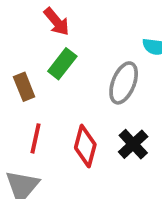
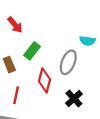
red arrow: (57, 22) -> (15, 25), moved
red diamond: (85, 146) -> (44, 80), moved

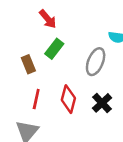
red arrow: (15, 25) -> (48, 19), moved
red diamond: (44, 80) -> (68, 99), moved

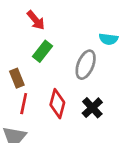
brown rectangle: (28, 64) -> (17, 78), moved

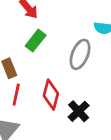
black cross: (92, 108) -> (79, 111), moved

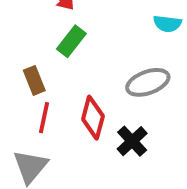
gray ellipse: (80, 54) -> (148, 82), moved, turned 48

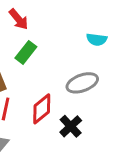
red diamond: (93, 118) -> (42, 109), turned 36

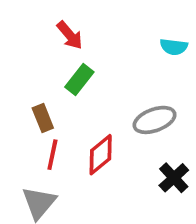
cyan semicircle: (97, 39) -> (174, 47), moved
black cross: (71, 126) -> (174, 178), moved

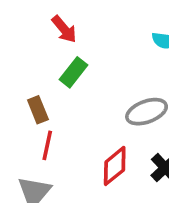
red diamond: (101, 155) -> (115, 166), moved

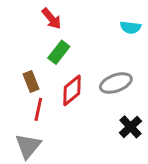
red diamond: (115, 166) -> (72, 90), moved

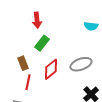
red arrow: (51, 19) -> (37, 20), turned 35

